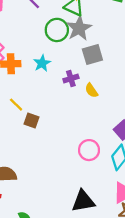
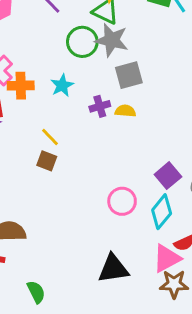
gray star: (79, 28) -> (112, 40), turned -30
yellow semicircle: (91, 90) -> (125, 111), moved, turned 128
yellow line: (16, 105) -> (50, 137), moved

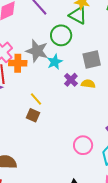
gray star: (112, 40) -> (37, 51), moved
cyan star: (62, 85) -> (55, 62), moved
purple cross: (100, 106) -> (71, 80), turned -32

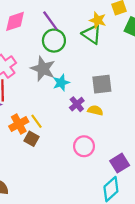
green circle: (61, 35) -> (54, 41), moved
orange cross: (18, 63) -> (19, 124), moved, turned -36
pink circle: (83, 145) -> (84, 146), moved

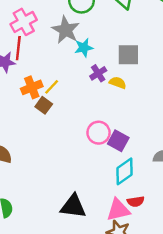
yellow line: (37, 121) -> (52, 87), turned 72
pink circle: (84, 146) -> (99, 133), moved
purple square: (120, 163) -> (118, 141), moved, turned -36

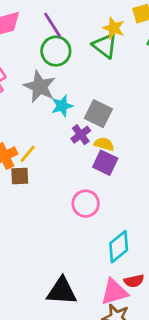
gray square: (128, 55) -> (98, 114), moved, turned 30
brown square: (44, 105) -> (20, 176), turned -35
purple square: (118, 141) -> (105, 163), moved

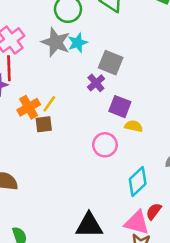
cyan star: (62, 106) -> (78, 43), moved
yellow semicircle: (104, 144) -> (134, 126), moved
red semicircle: (134, 281) -> (154, 211), turned 144
pink triangle: (114, 292) -> (137, 223), turned 36

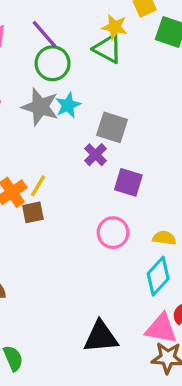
yellow semicircle: (134, 126) -> (164, 238), moved

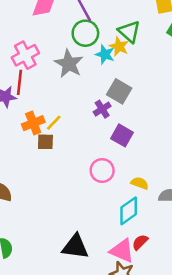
yellow star: (115, 27) -> (119, 47), moved
cyan star: (68, 105) -> (105, 54), moved, turned 30

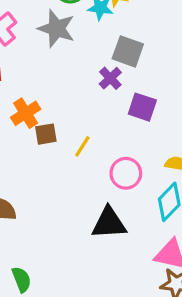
yellow line: (54, 123) -> (82, 146), moved
pink circle: (102, 171) -> (126, 173), moved
black triangle: (75, 247) -> (109, 223), moved

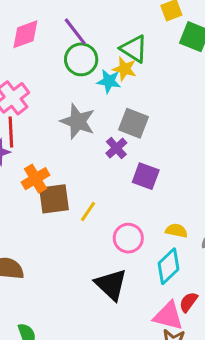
gray star: (56, 29) -> (78, 121), moved
brown square: (46, 134) -> (54, 199), size x1.5
black triangle: (109, 223) -> (111, 285), turned 45

